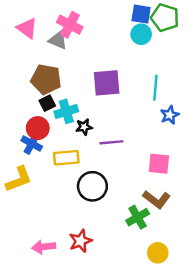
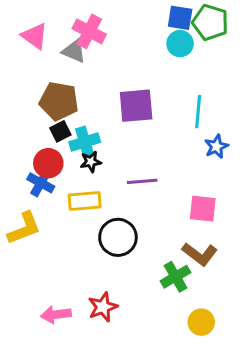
black star: (84, 127) -> (91, 162), moved

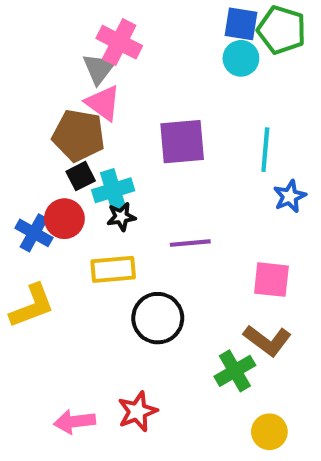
pink triangle: (35, 36) -> (103, 103), moved
gray triangle: (74, 51) -> (99, 68), turned 44
blue cross: (41, 183) -> (34, 233), moved

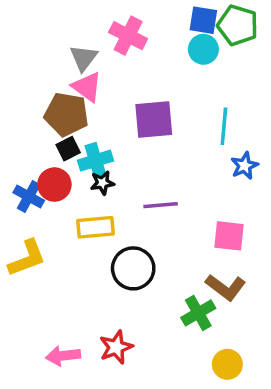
pink cross: (119, 42) -> (128, 36), moved

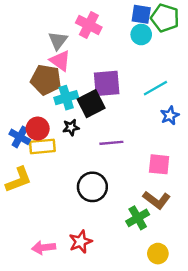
cyan line: (224, 126) -> (155, 88), turned 55
black square: (68, 149) -> (91, 104), moved, size x1.6
cyan cross: (96, 161) -> (66, 98), moved
yellow rectangle: (96, 227) -> (42, 146), moved

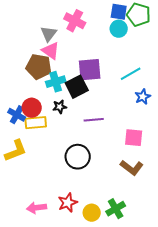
green cross: (138, 218) -> (116, 209), moved
yellow circle: (158, 254) -> (92, 213), moved

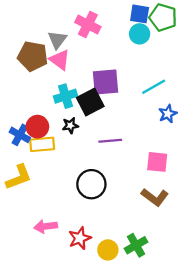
brown pentagon: (39, 67) -> (33, 56), moved
pink arrow: (37, 208) -> (46, 226), moved

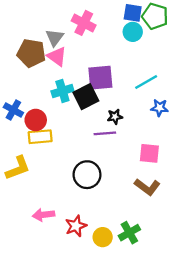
blue star: (168, 114) -> (159, 108), turned 30
black star: (70, 125) -> (115, 117), moved
blue cross: (20, 135) -> (13, 110), moved

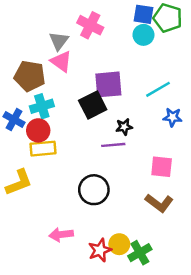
brown pentagon: (31, 53) -> (30, 76), moved
cyan cross: (62, 91) -> (42, 106), moved
pink arrow: (43, 215) -> (61, 234), moved
red star: (76, 226) -> (100, 250), moved
yellow circle: (103, 237) -> (119, 244), moved

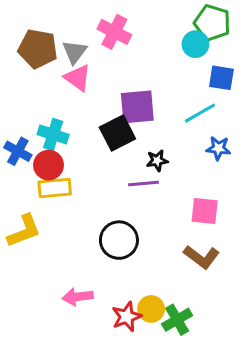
blue square: (143, 14) -> (221, 78), moved
cyan circle: (143, 35) -> (195, 44), moved
brown pentagon: (30, 76) -> (38, 49), moved
cyan cross: (42, 106) -> (53, 134), turned 35

